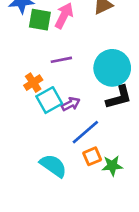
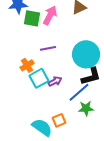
blue line: (85, 132) -> (79, 92), moved
orange square: (92, 156) -> (59, 120), moved
green star: (112, 166) -> (86, 108), moved

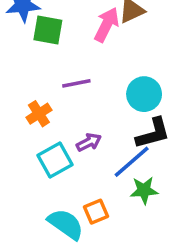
pink arrow: (50, 15) -> (107, 25), moved
cyan circle: (86, 54) -> (144, 94), size x0.7
cyan square: (39, 78) -> (55, 160), moved

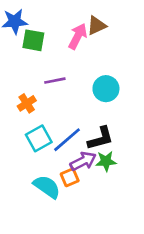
black L-shape: (153, 133) -> (101, 138), moved
purple arrow: (89, 142) -> (83, 161), moved, size x1.4
blue line: (132, 162) -> (67, 140), moved

